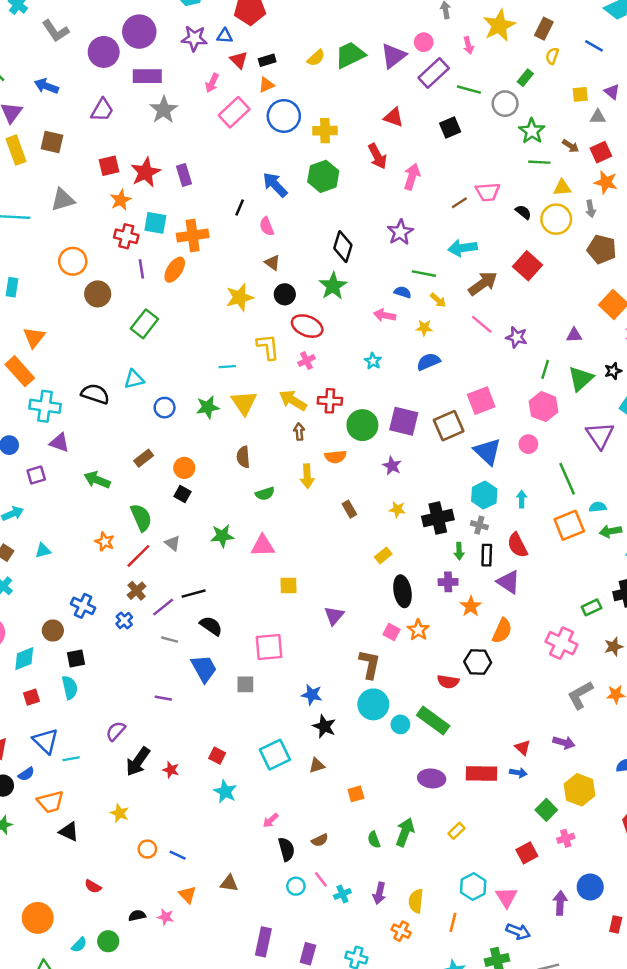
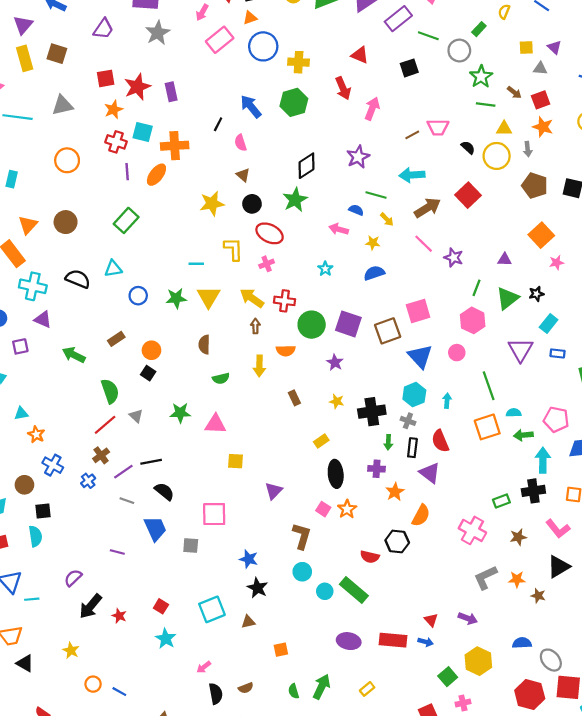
black diamond: (343, 247) -> (307, 166), turned 36
brown circle: (98, 294) -> (66, 222), moved
orange star: (105, 542) -> (36, 434), moved
cyan circle: (373, 704) -> (302, 572), size x0.7

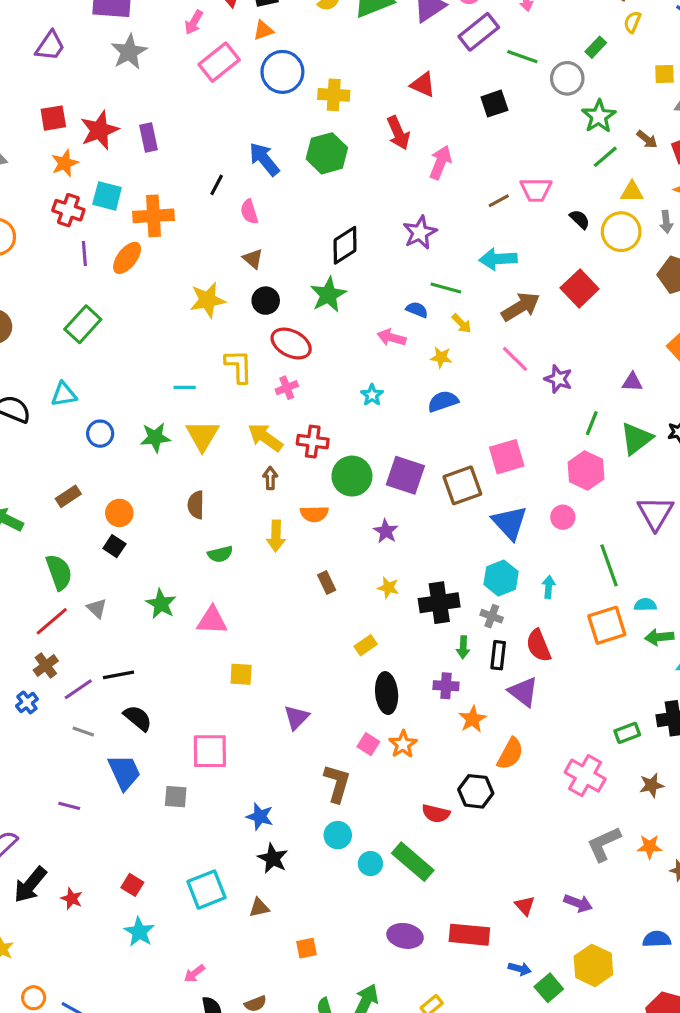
green line: (486, 105) -> (605, 157), turned -48
green star: (180, 413) -> (161, 604), turned 30
blue arrow: (426, 642) -> (520, 969), moved

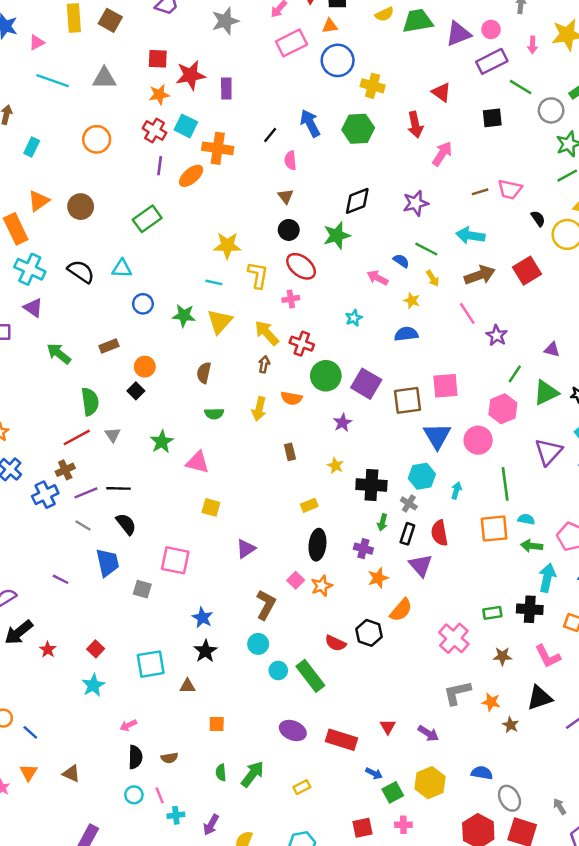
yellow star: (207, 300) -> (227, 246), moved
pink circle: (563, 517) -> (478, 440), size x1.5
blue cross: (27, 702) -> (45, 495), size x1.5

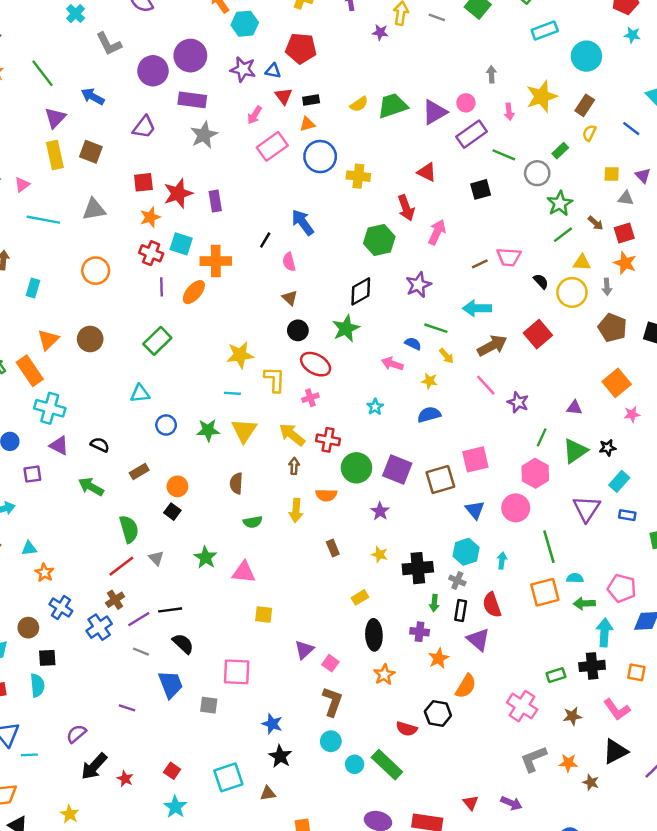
green hexagon: (358, 129) -> (379, 240), moved
black semicircle: (81, 272) -> (100, 445), moved, size x0.7
blue triangle: (437, 436) -> (475, 510), size x0.7
pink square: (296, 580) -> (330, 663), moved

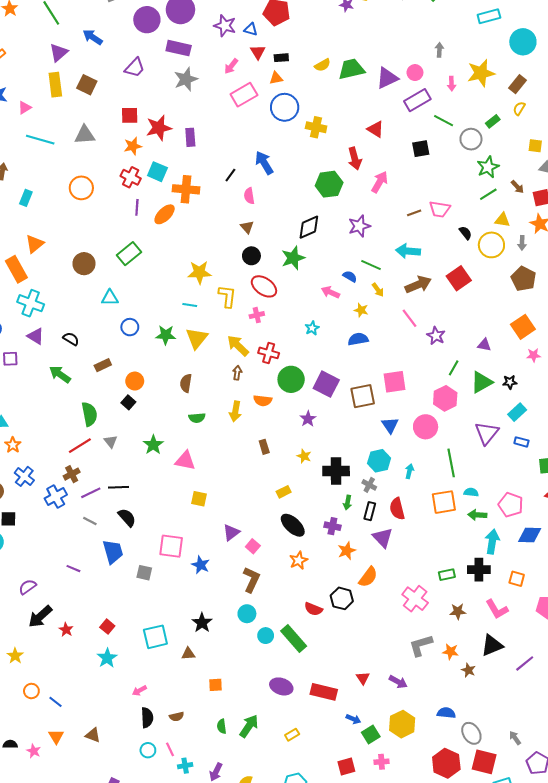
brown circle: (90, 339) -> (84, 264), moved
black ellipse: (374, 635) -> (293, 525), turned -50
blue star: (272, 724) -> (201, 565), moved

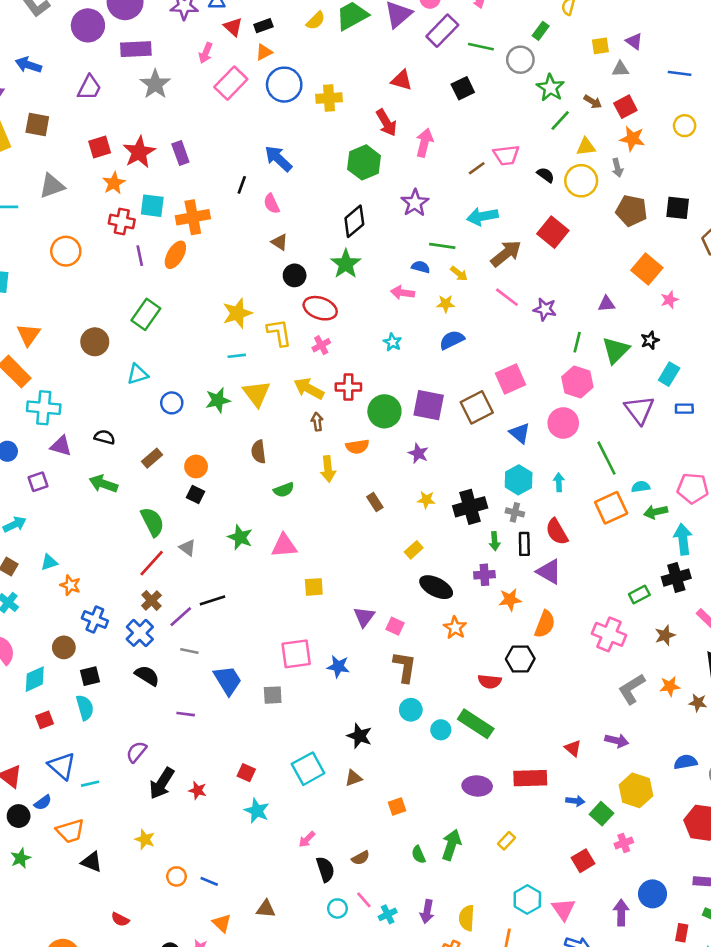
black semicircle: (127, 517) -> (147, 676), moved
orange star: (347, 551) -> (510, 600), turned 30

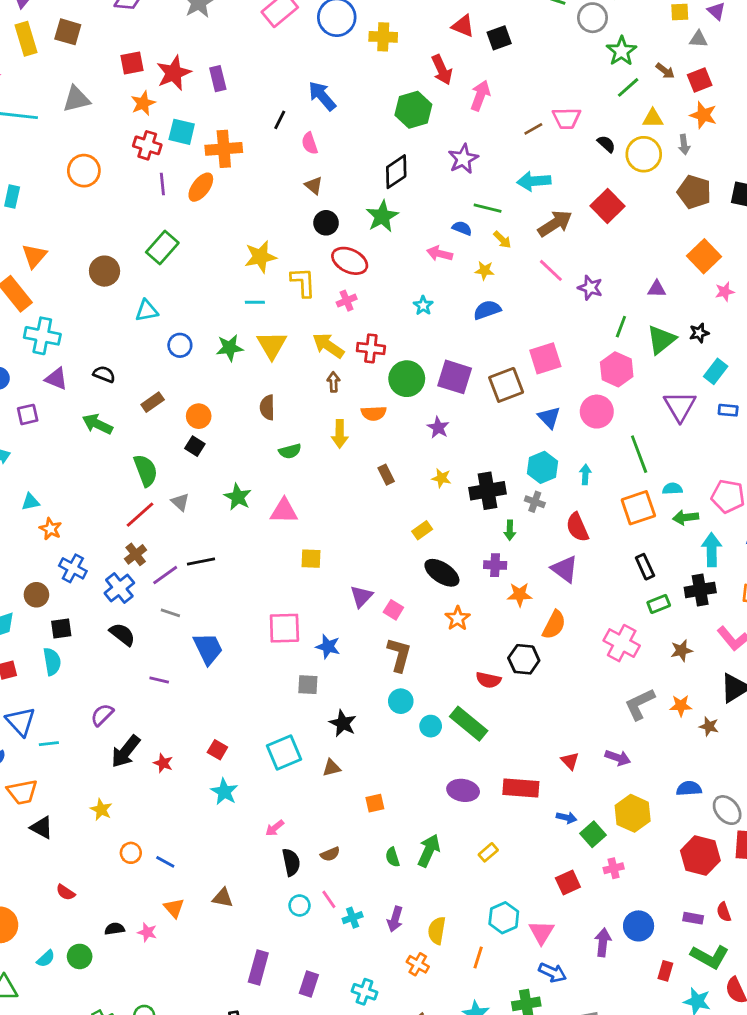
black square: (463, 88) -> (499, 38), moved
black rectangle: (524, 544) -> (645, 567), moved, turned -30
gray square: (273, 695) -> (308, 685), moved

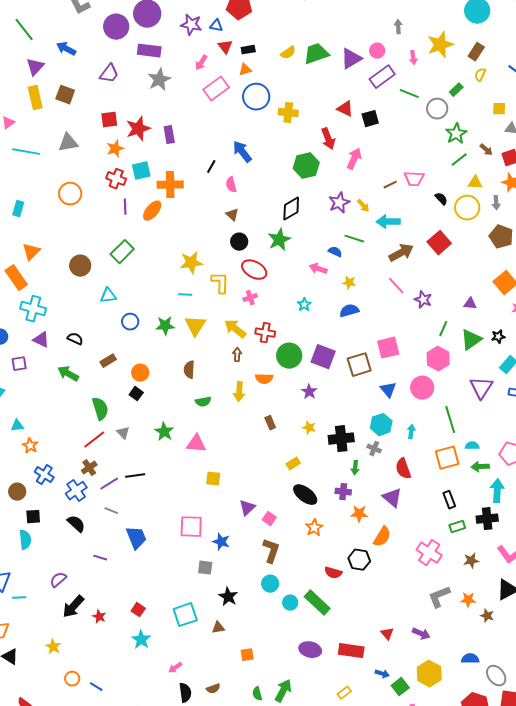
cyan square: (182, 132) -> (141, 171), turned -30
yellow arrow: (502, 240) -> (363, 206), moved
yellow rectangle: (488, 852) -> (344, 693), moved

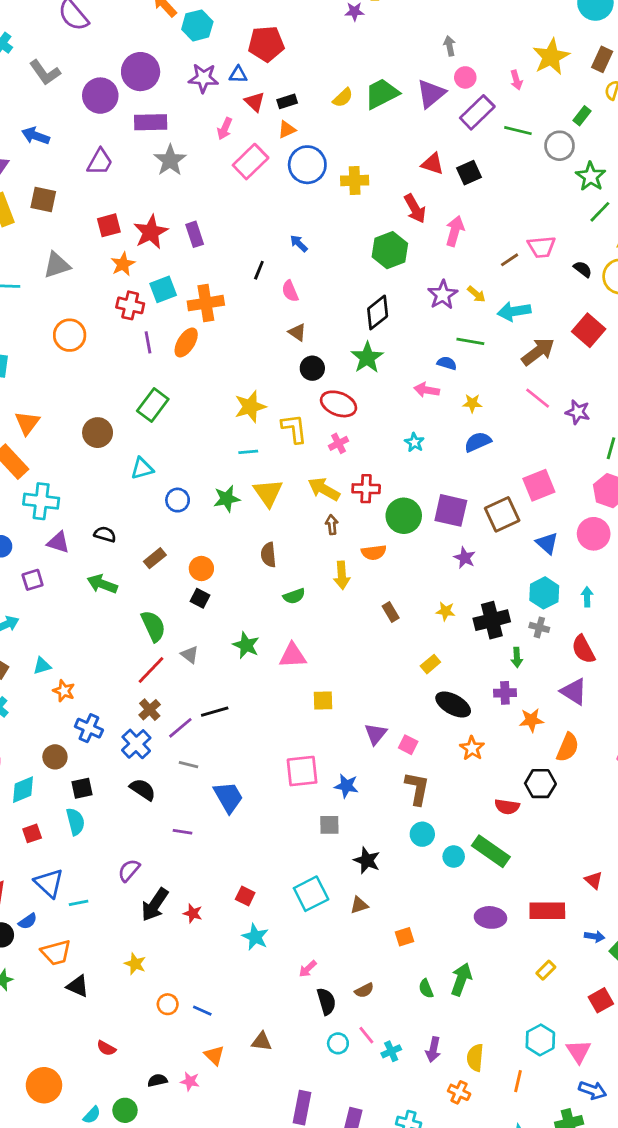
gray arrow: (398, 27) -> (450, 46), moved
blue arrow: (242, 152) -> (299, 243), size x0.6
purple star: (309, 392) -> (465, 558), moved

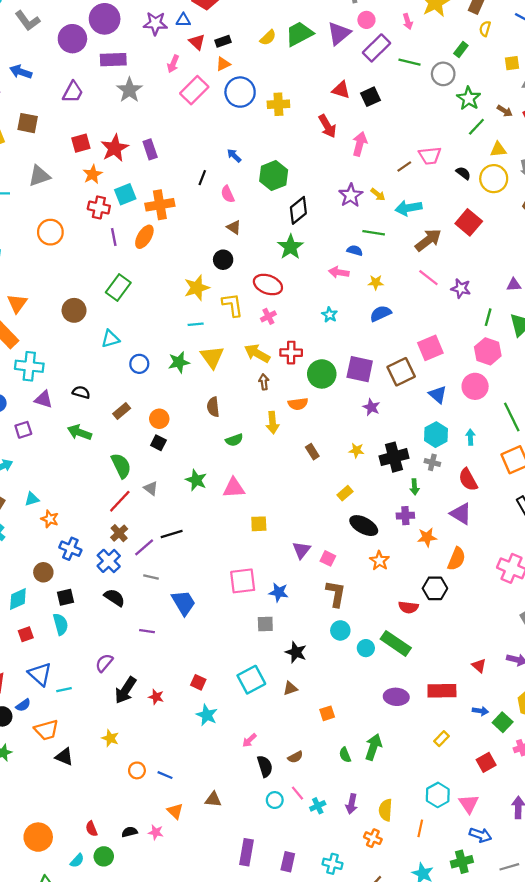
green hexagon: (390, 250) -> (274, 176), moved
black circle: (312, 368) -> (223, 260), moved
red semicircle: (106, 1048) -> (91, 829), moved, turned 40

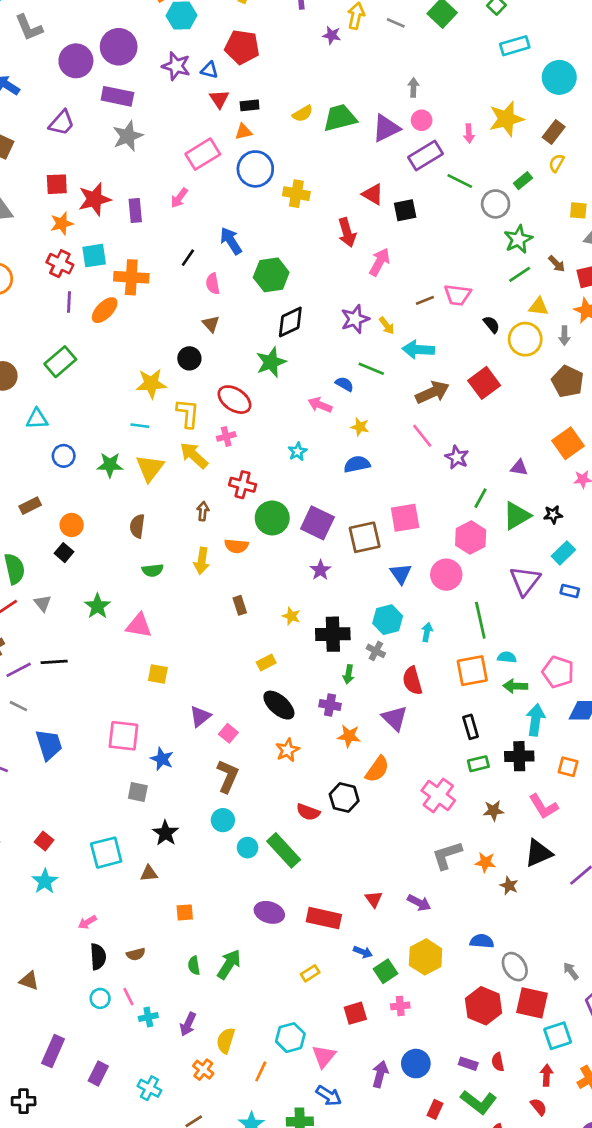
pink arrow: (173, 64) -> (179, 198), moved
blue arrow: (234, 156) -> (231, 241), size x1.5
yellow arrow: (257, 353) -> (194, 455), moved

